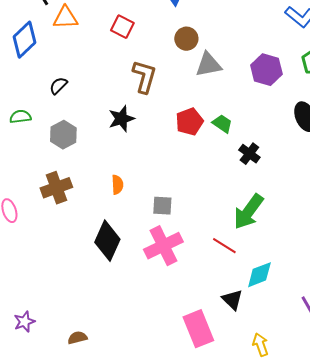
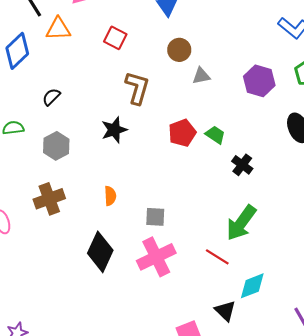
gray triangle: (208, 65) -> (201, 76), size x0.7

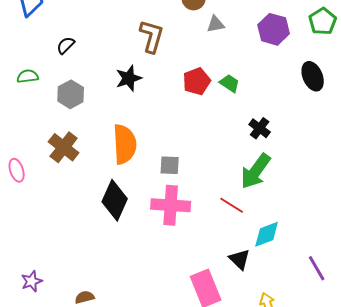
black cross: (242, 165) -> (260, 128), moved
orange semicircle: (110, 196) -> (125, 144), size x2.0
brown cross: (49, 199) -> (64, 147), turned -32
pink cross: (156, 257) -> (171, 205), turned 30

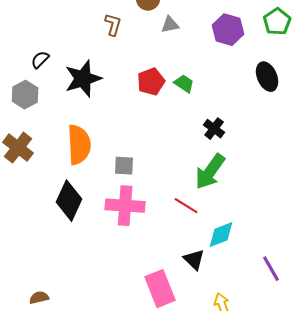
brown L-shape: (152, 36) -> (113, 25), moved, size x0.7
black semicircle: (66, 45) -> (40, 60), moved
black star: (129, 78) -> (83, 79), size x1.4

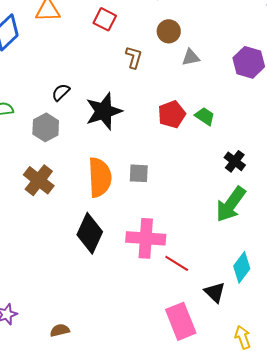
gray square: (124, 166) -> (139, 173), moved
red line: (186, 206) -> (177, 263), moved
cyan diamond: (221, 235) -> (242, 267), turned -32

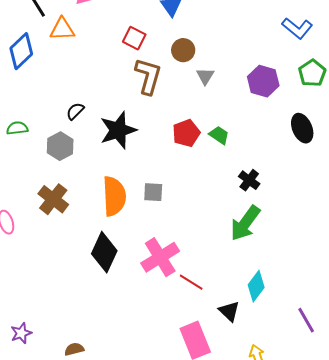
red square: (105, 19) -> (134, 38), moved
brown L-shape: (134, 57) -> (148, 76), size x1.6
gray triangle: (191, 57) -> (205, 76), turned -48
pink cross: (146, 238) -> (160, 257), turned -36

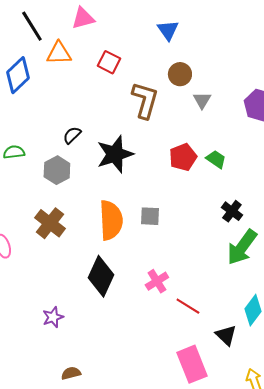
red square: (134, 38) -> (109, 62), moved
black cross: (249, 180) -> (232, 211), moved
pink cross: (160, 257) -> (157, 281), size x0.6
purple star: (21, 333) -> (53, 317), moved

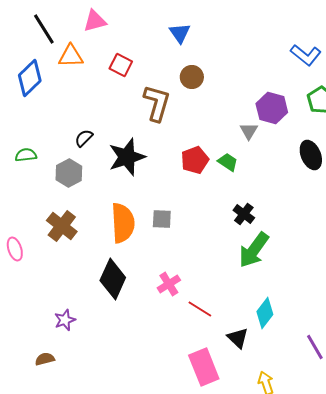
gray triangle: (202, 100) -> (249, 131), moved
brown semicircle: (71, 373) -> (45, 359), moved

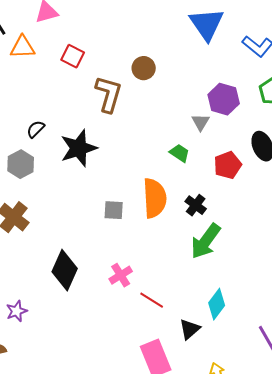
blue triangle: (180, 33) -> (207, 24), moved, size x1.6
red pentagon: (195, 160) -> (228, 165), moved
orange semicircle: (123, 223) -> (155, 198), moved
black triangle: (238, 338) -> (190, 329), turned 35

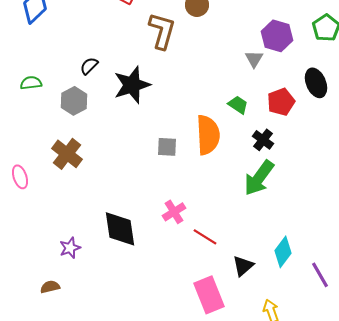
green trapezoid: (180, 153) -> (238, 105), moved
black cross: (196, 205) -> (263, 140), moved
black diamond: (65, 270) -> (120, 229), moved, turned -33
cyan diamond: (217, 304) -> (283, 252), moved

